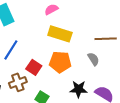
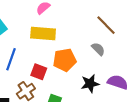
yellow rectangle: (60, 34) -> (43, 34), moved
brown line: (106, 39) -> (106, 25), turned 60

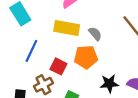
gray semicircle: (98, 49) -> (95, 34), moved

